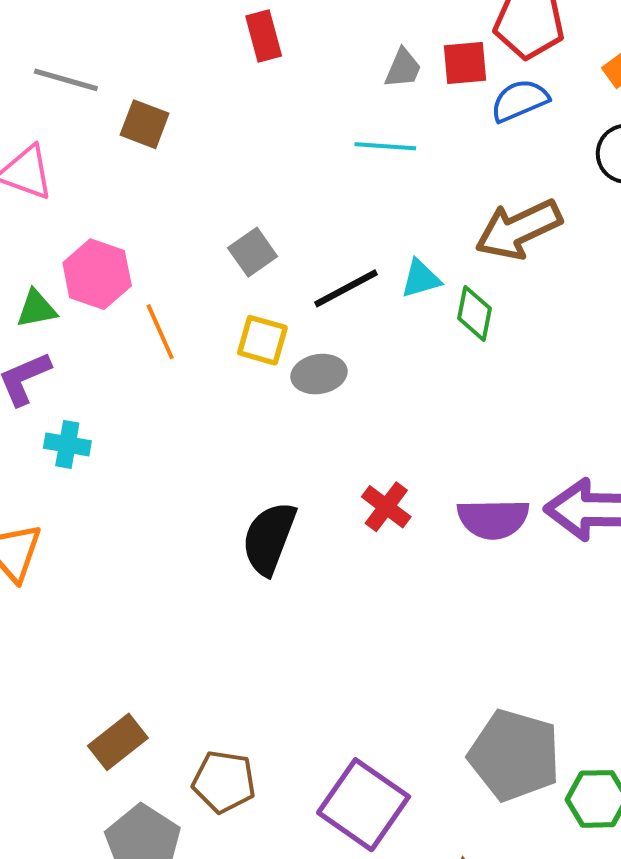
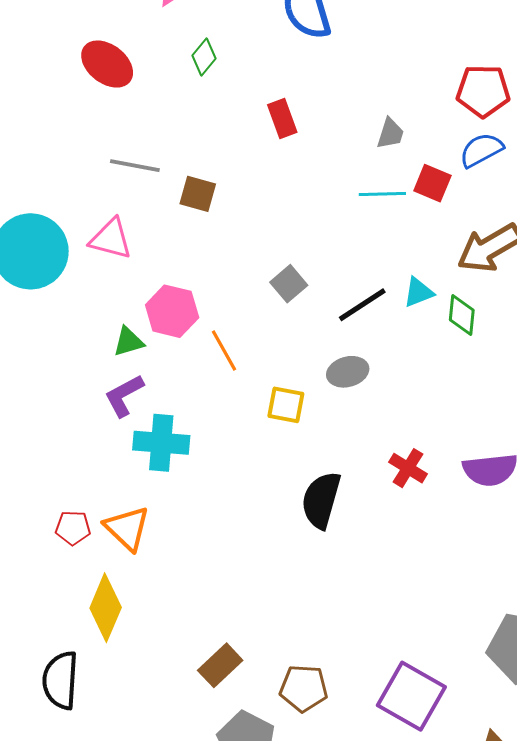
red square: (465, 63) -> (432, 183), moved, turned 33
yellow square: (262, 340) -> (286, 405), moved
cyan cross: (67, 444) -> (161, 443), size x1.6

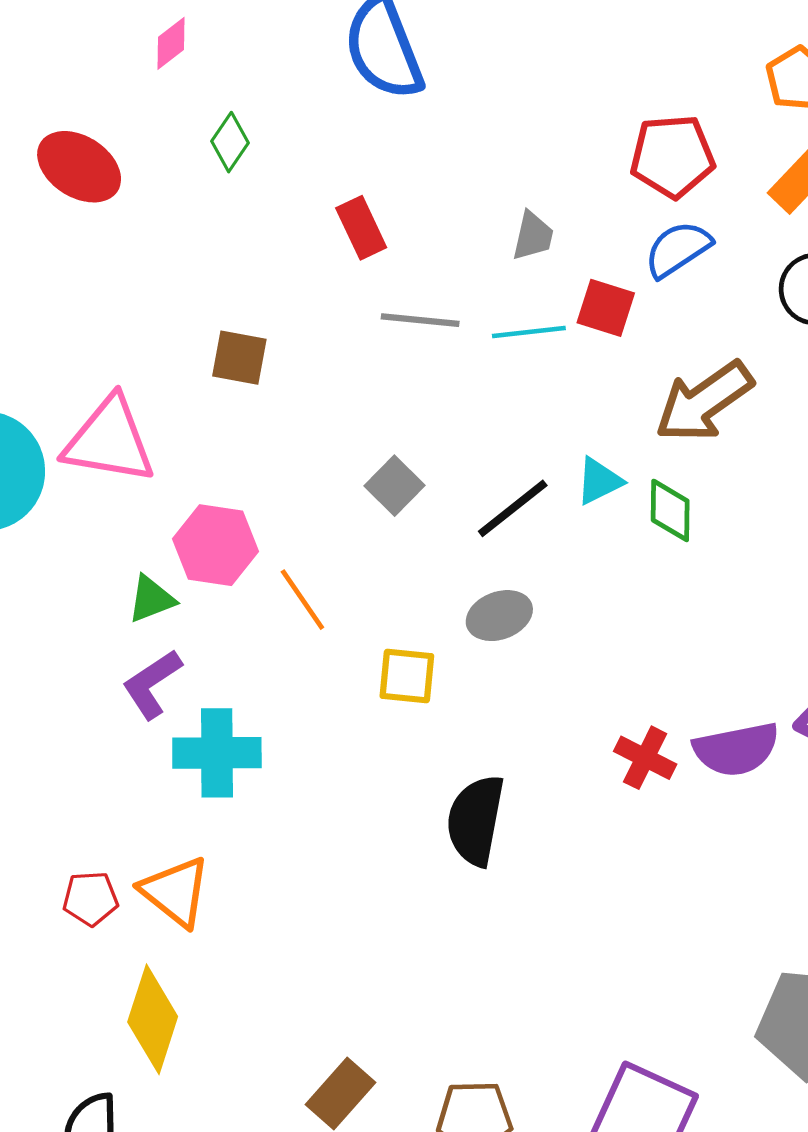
gray line: (135, 166) -> (420, 320), moved
pink triangle: (111, 239) -> (109, 440), size x1.4
red cross: (408, 468) -> (645, 758), moved

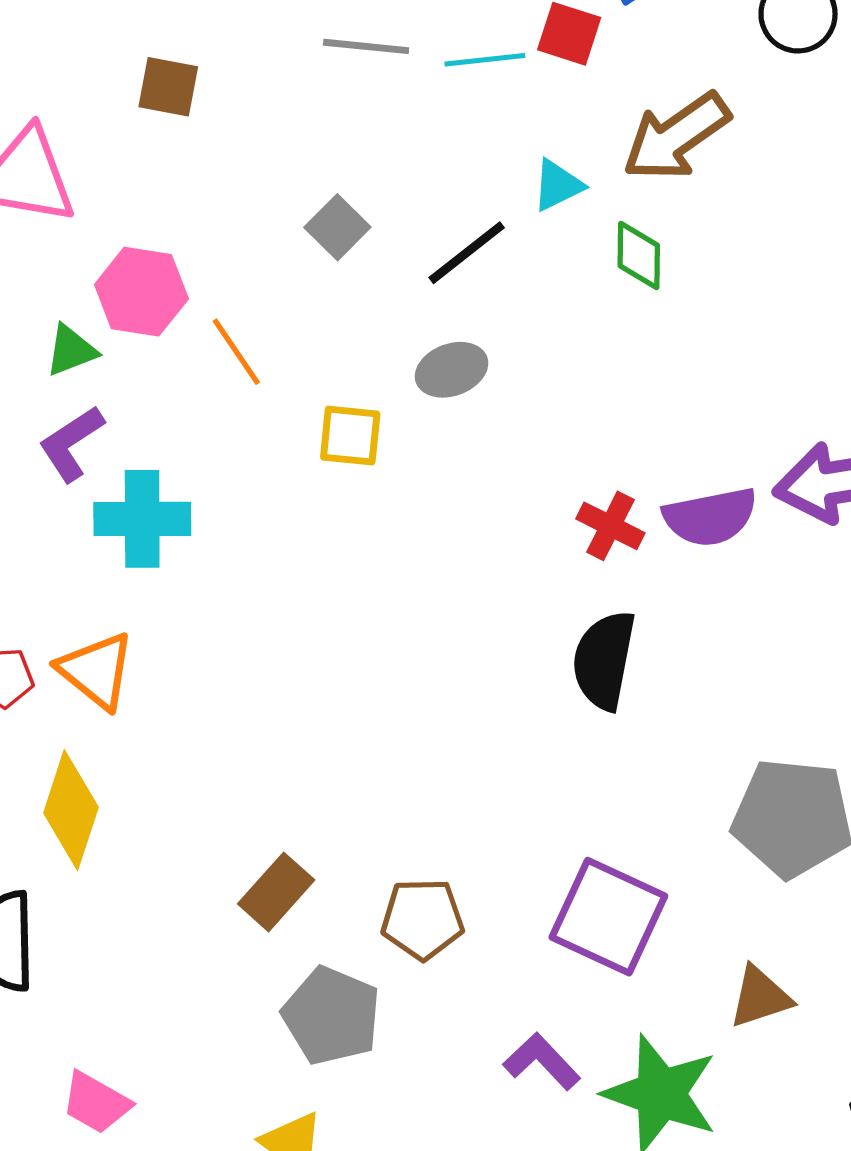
cyan triangle: (599, 481) -> (558, 185), moved
black semicircle: (476, 820) -> (604, 660), moved

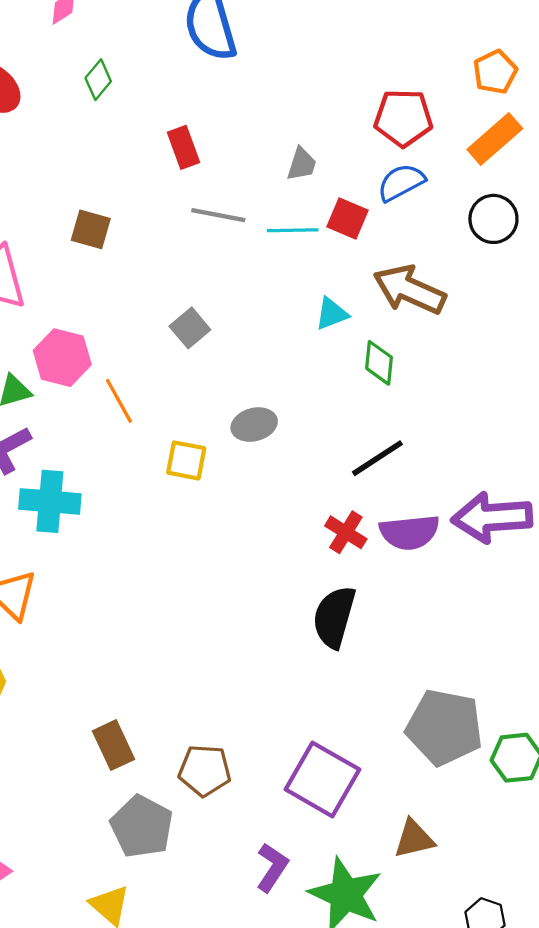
brown arrow: (676, 137) -> (409, 290), turned 54
black line: (467, 253) -> (377, 458), moved
brown rectangle: (276, 892) -> (114, 745), turned -72
purple L-shape: (542, 1061) -> (272, 867), turned 72

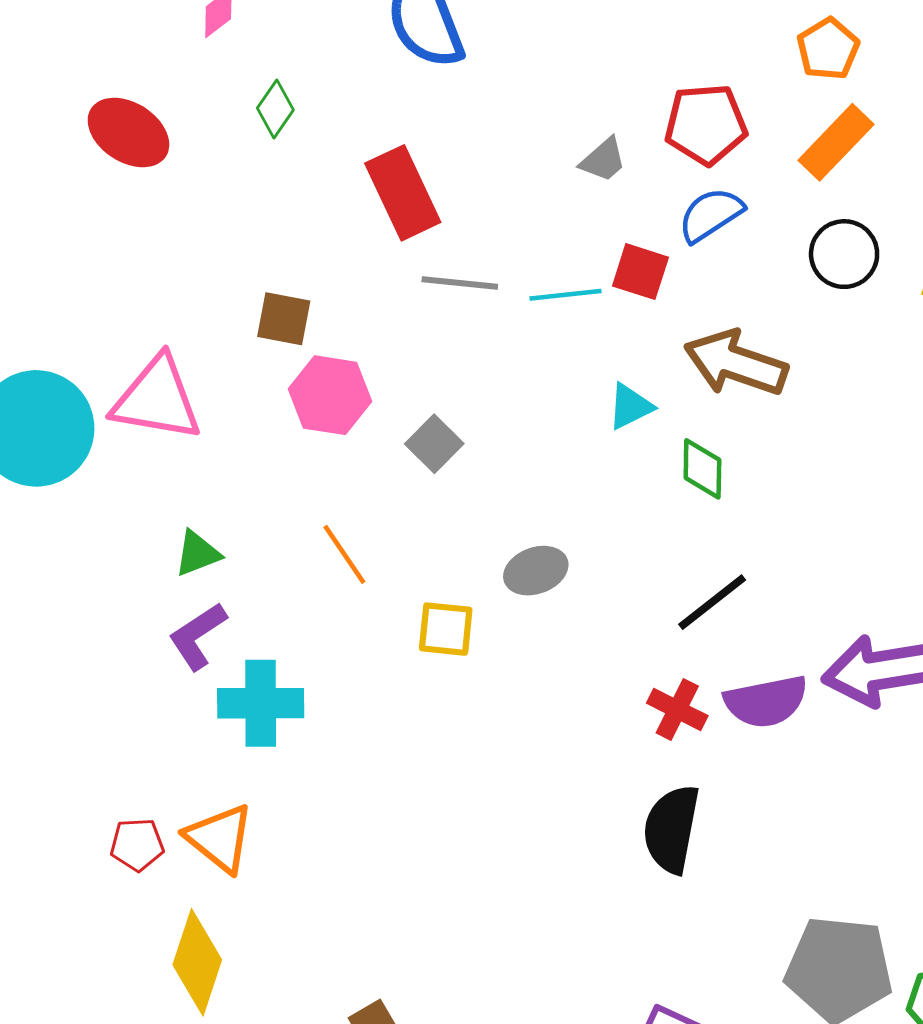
red rectangle: (183, 147) -> (403, 193), size x1.5
gray trapezoid: (302, 164) -> (603, 160), moved, turned 36
pink hexagon: (62, 358) -> (330, 395), moved

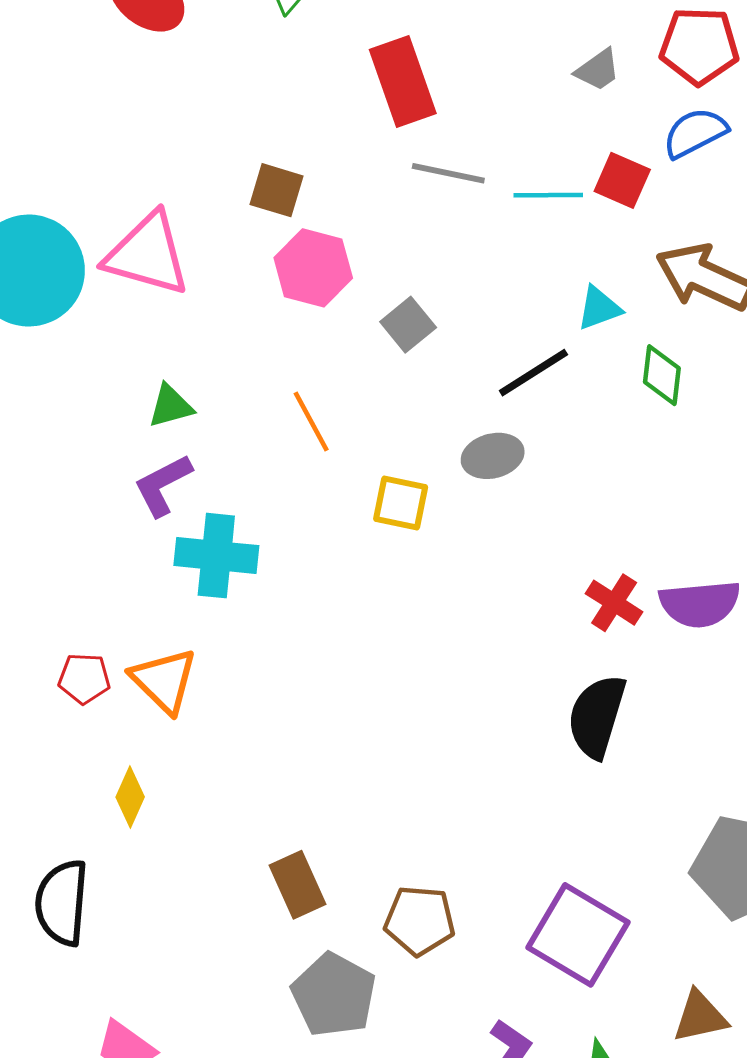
black line: (712, 602) -> (533, 373), moved
yellow diamond: (197, 962) -> (130, 797), size x0.6

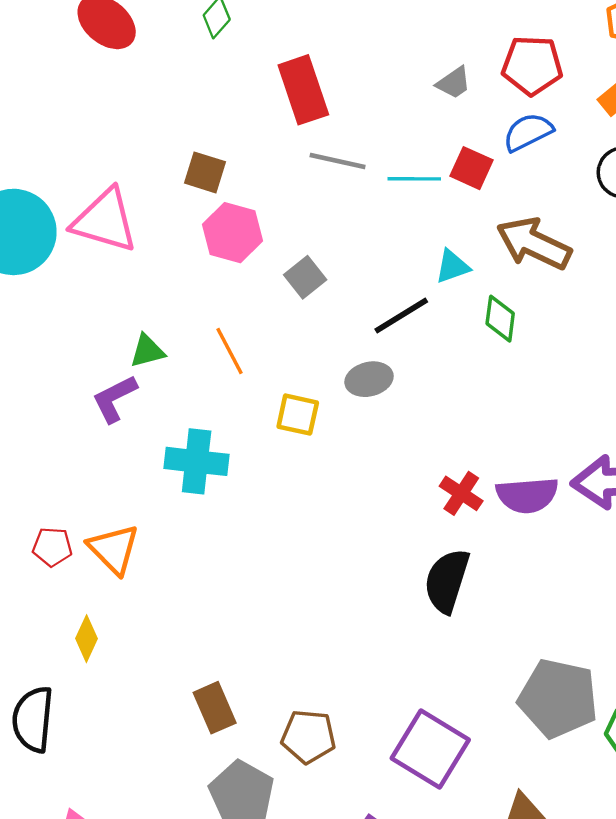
green triangle: (171, 406) -> (147, 351), moved
cyan cross: (216, 556) -> (197, 461), moved

